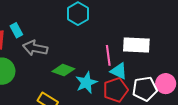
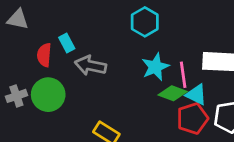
green diamond: (63, 70) -> (173, 93), moved
cyan star: (86, 83) -> (155, 67), moved

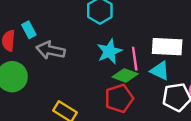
cyan triangle: (196, 95) -> (160, 71), moved
red pentagon: (192, 118) -> (119, 98), moved

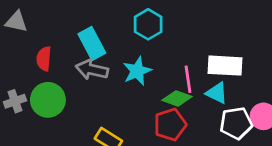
cyan rectangle: (29, 30) -> (92, 44), moved, size x1.6
cyan star: (109, 51) -> (137, 71), moved

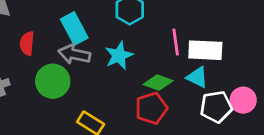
pink line: (188, 79) -> (176, 42), moved
green circle: (48, 100) -> (53, 81), moved

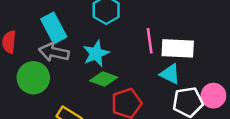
green diamond: (158, 83) -> (104, 79), moved

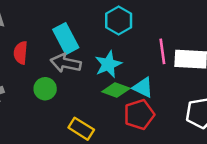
cyan triangle: (170, 74) -> (143, 87), moved
green circle: (33, 78) -> (45, 89), size x0.7

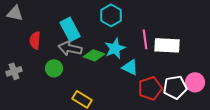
cyan star: (108, 64) -> (115, 48), moved
green diamond: (116, 90) -> (94, 55), moved
red pentagon: (139, 115) -> (150, 88), moved

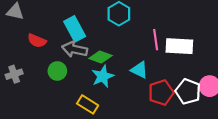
red semicircle: (35, 40) -> (37, 41), turned -72
cyan star: (115, 48) -> (103, 76), moved
white pentagon: (175, 87) -> (188, 91), turned 30

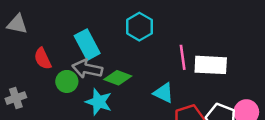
red semicircle: (37, 41) -> (43, 59), turned 42
green circle: (57, 71) -> (67, 81), moved
cyan star: (103, 76) -> (99, 102), moved, turned -30

